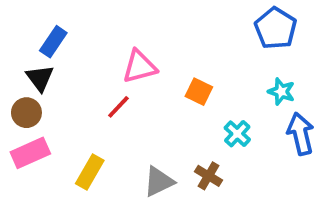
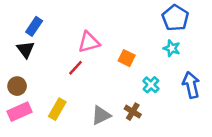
cyan star: (281, 92) -> (172, 48), moved
brown circle: (26, 113) -> (17, 86), moved
pink rectangle: (30, 153) -> (19, 112), moved

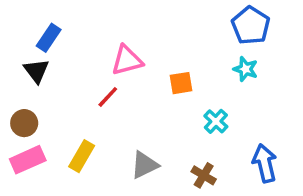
orange square: (127, 58) -> (181, 83), turned -35
blue arrow: (191, 85) -> (265, 163), moved
brown cross: (133, 112) -> (204, 175), moved

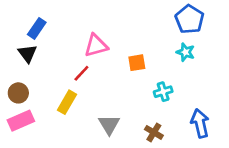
cyan cross: (216, 121) -> (163, 92), turned 30
yellow rectangle: (82, 156) -> (67, 102), moved
gray triangle: (144, 165) -> (109, 125), turned -35

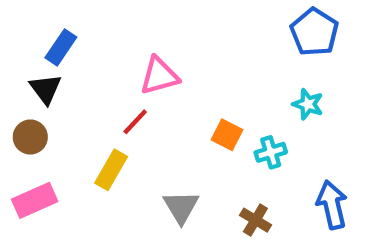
cyan star: (185, 52) -> (308, 104), moved
orange square: (137, 63) -> (227, 135), moved, turned 36
brown circle: (18, 93) -> (30, 137), moved

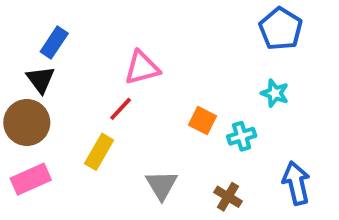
brown circle: (30, 137) -> (27, 123), size x1.5

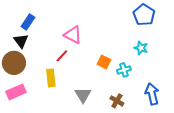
pink triangle: (142, 68) -> (73, 35), turned 42
yellow rectangle: (99, 152) -> (51, 78), turned -36

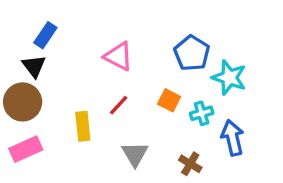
blue pentagon: (144, 15) -> (192, 53), moved
cyan star: (141, 48) -> (229, 78), size x1.5
red line: (62, 56) -> (119, 105), moved
blue arrow: (152, 94) -> (233, 138), moved

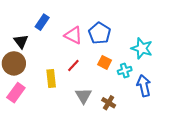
blue rectangle: (45, 35) -> (42, 22), moved
blue pentagon: (192, 53) -> (100, 33), moved
pink rectangle: (26, 149) -> (16, 93), turned -30
brown cross: (190, 164) -> (109, 103), moved

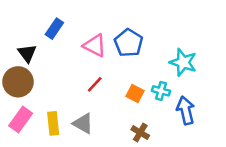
orange square: (105, 62) -> (135, 94), moved
cyan cross: (125, 71) -> (161, 91), turned 32
yellow rectangle: (51, 79) -> (53, 123), moved
gray triangle: (83, 96) -> (83, 123), moved, turned -30

